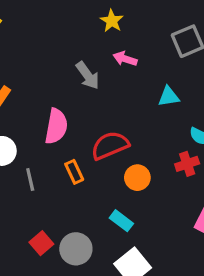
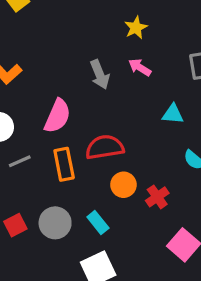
red cross: (187, 164) -> (157, 197), moved, turned -30
orange rectangle: (74, 172) -> (64, 164), size x1.4
gray line: (30, 180) -> (20, 161), turned 65
gray circle: (76, 249) -> (55, 223), moved

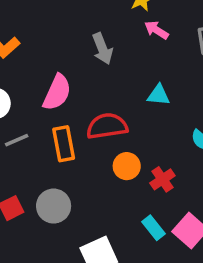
pink arrow: (140, 67) -> (156, 30), moved
cyan triangle: (173, 114) -> (158, 95), moved
cyan rectangle: (98, 222) -> (153, 228), moved

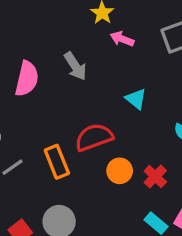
pink semicircle: (57, 92) -> (27, 79), moved
cyan triangle: (158, 95) -> (136, 99), turned 45

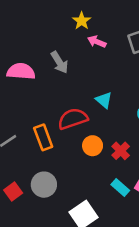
pink semicircle: (27, 79) -> (21, 71), turned -100
cyan triangle: (136, 99) -> (104, 100), moved

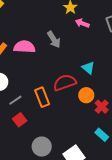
orange circle: (93, 146) -> (86, 95), moved
gray circle: (44, 185) -> (42, 147), moved
red square: (13, 192) -> (20, 120), moved

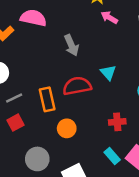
gray arrow: (54, 39) -> (71, 45), moved
pink semicircle: (24, 47) -> (33, 18), moved
orange circle: (86, 95) -> (67, 128), moved
red cross: (102, 107) -> (117, 122), turned 32

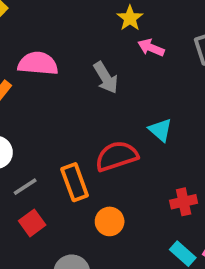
gray arrow: (71, 45) -> (106, 78), moved

